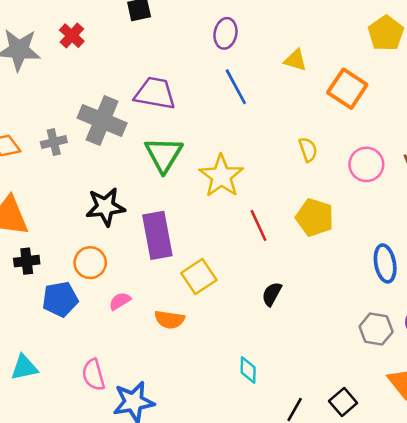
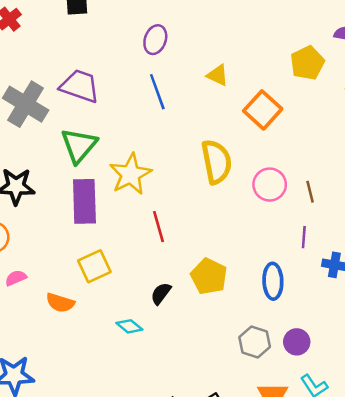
yellow semicircle: (308, 149) -> (217, 162), size x1.8
yellow pentagon: (315, 217) -> (209, 276), moved
purple rectangle: (157, 235) -> (84, 201), moved
cyan diamond: (248, 370) -> (129, 326), moved, turned -60

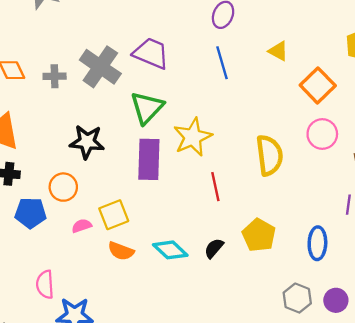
yellow semicircle: (217, 162) -> (269, 155), moved
pink circle: (270, 185) -> (322, 134), moved
yellow square: (94, 266) -> (114, 215), moved
cyan diamond: (129, 326) -> (170, 250), moved, size x1.4

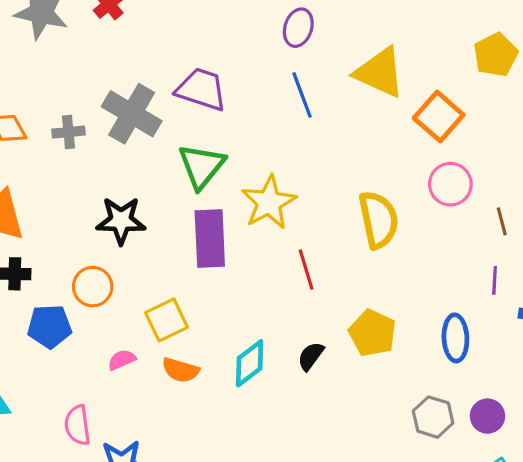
yellow triangle: (278, 51) -> (380, 73), size x1.8
pink semicircle: (82, 226) -> (122, 360), moved
cyan diamond: (170, 250) -> (250, 363), turned -76

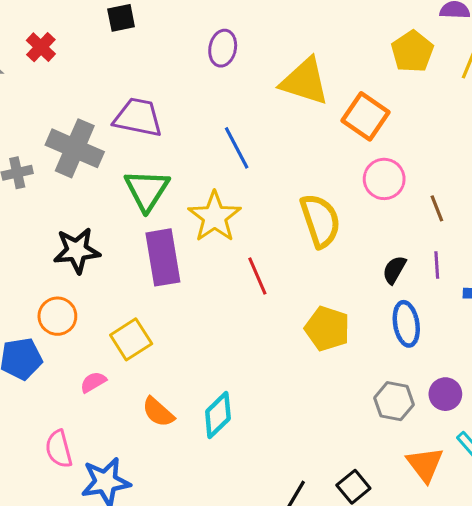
blue line: (302, 95) -> (237, 148), moved
black semicircle: (311, 356) -> (394, 270), moved
cyan diamond: (250, 363) -> (218, 415), moved
orange semicircle: (181, 370) -> (158, 412), moved, turned 32

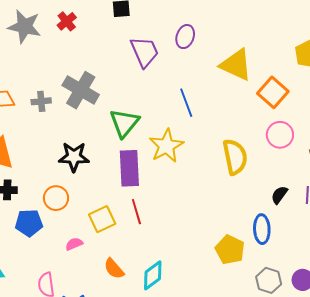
purple trapezoid: (138, 117) -> (144, 52), moved, turned 48
red line: (257, 276) -> (136, 212), moved
blue ellipse: (406, 324) -> (262, 229), moved
yellow pentagon: (327, 329) -> (230, 250), moved

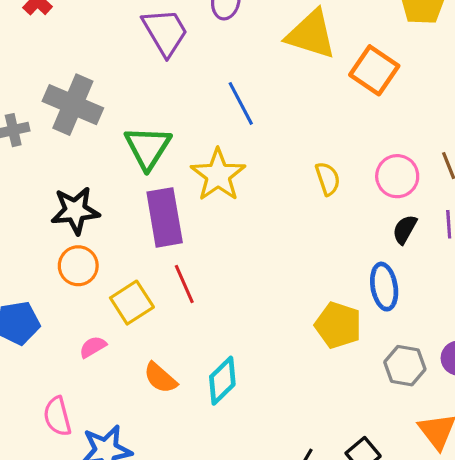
pink circle: (280, 135) -> (397, 176), moved
yellow semicircle: (235, 157) -> (328, 179), size x0.6
orange circle: (56, 198) -> (78, 266), moved

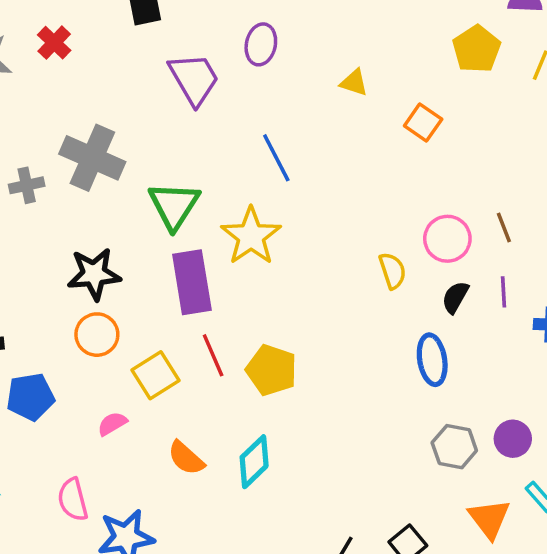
yellow triangle: (311, 34) -> (354, 83), size x0.5
orange square: (374, 70) -> (423, 123), size x0.7
yellow semicircle: (328, 179) -> (392, 271), moved
yellow pentagon: (338, 325) -> (271, 370), moved

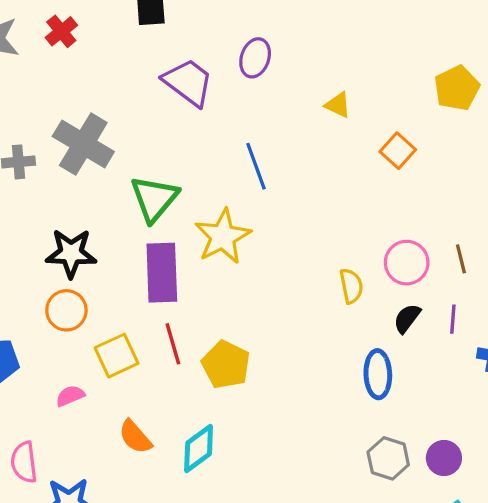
purple trapezoid: (194, 79) -> (188, 82), turned -30

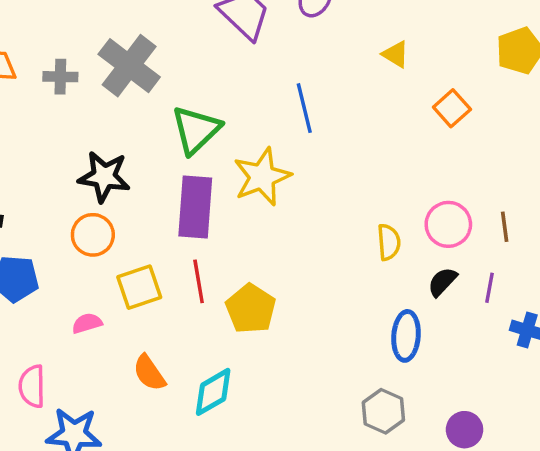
gray hexagon: (388, 458) -> (383, 411), moved

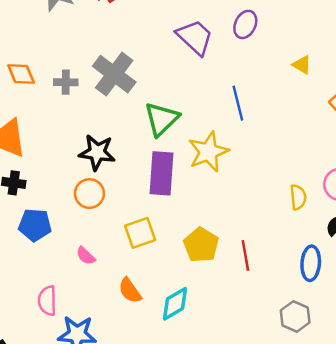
red line: (199, 281) -> (245, 255), moved
yellow square: (139, 287) -> (140, 233), moved
pink semicircle: (87, 323) -> (86, 256), turned -120

